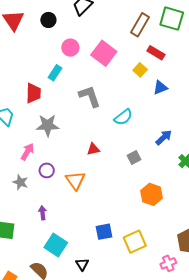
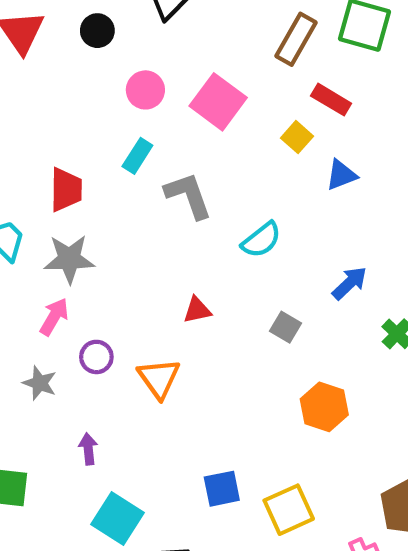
cyan rectangle: (55, 73) -> (137, 156), moved
gray star: (48, 125) -> (69, 259), moved
gray square: (134, 157) -> (286, 327), turned -32

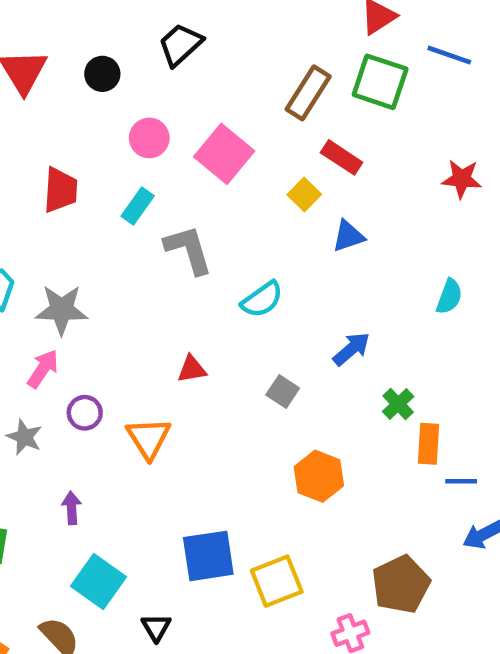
red trapezoid: (66, 190) -> (60, 190), moved
blue square: (222, 489) -> (208, 556), size x1.4

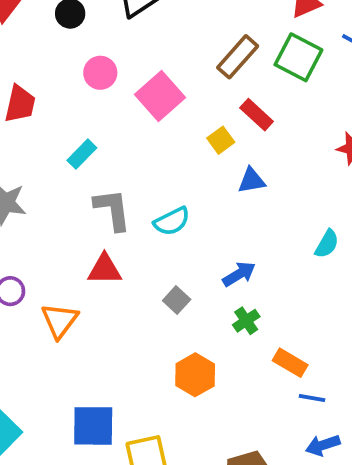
cyan rectangle: (138, 206) -> (82, 154), moved
gray L-shape: (188, 250) -> (113, 210), moved
red triangle: (192, 369) -> (105, 269), size x1.4
green cross: (398, 404) -> (246, 321), moved
orange rectangle: (429, 444) -> (290, 363), turned -72

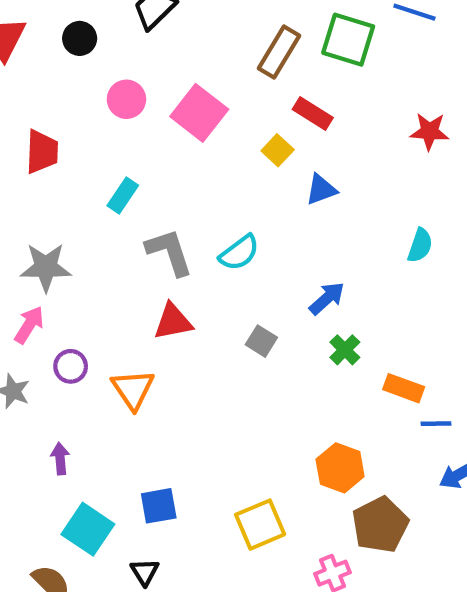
orange hexagon: (195, 375) -> (340, 468), moved
blue square: (93, 426) -> (159, 506), moved, size x0.7

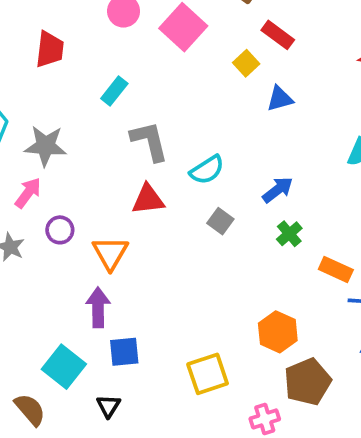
cyan semicircle: (239, 253) -> (207, 170), moved
purple arrow: (60, 459) -> (98, 307), moved, size x1.5

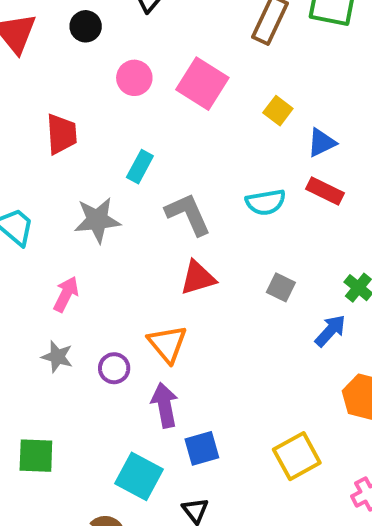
red rectangle: (278, 35) -> (325, 191), moved
gray star: (46, 146) -> (97, 220), moved
cyan semicircle: (207, 170) -> (266, 202), moved, turned 33
blue arrow: (278, 190) -> (330, 331), moved
purple circle: (60, 230) -> (114, 368), moved

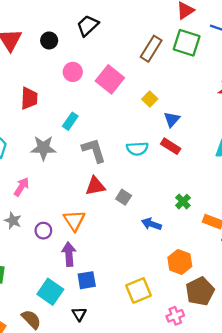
blue triangle: (322, 143) -> (172, 119), turned -30
gray square: (281, 287) -> (124, 197), moved
blue arrow: (330, 331) -> (151, 224), moved, turned -120

